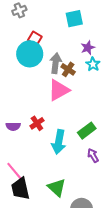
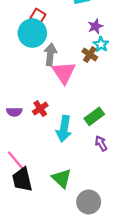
gray arrow: (56, 63) -> (50, 54), moved
brown cross: (68, 69) -> (90, 54), moved
pink triangle: (59, 90) -> (64, 72), turned -35

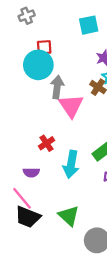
red square: (38, 16) -> (44, 47), turned -35
purple semicircle: (14, 112) -> (31, 173), moved
black trapezoid: (22, 179) -> (28, 217), turned -55

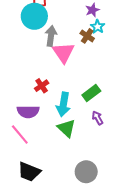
purple semicircle: (31, 173) -> (28, 112), size x1.5
green triangle: (69, 216) -> (66, 128), moved
black trapezoid: (28, 217) -> (29, 172), moved

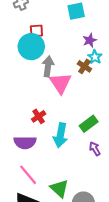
green triangle: (66, 128) -> (59, 188), moved
pink line: (20, 134) -> (28, 175), moved

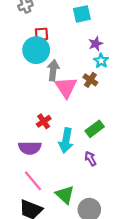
brown cross: (84, 66) -> (90, 80), moved
purple arrow: (95, 149) -> (90, 159), moved

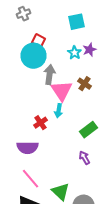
red square: (41, 34) -> (38, 41), turned 32
cyan star: (101, 61) -> (74, 53), moved
cyan arrow: (66, 140) -> (58, 111), moved, size x0.6

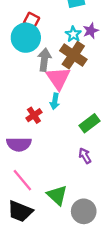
brown cross: (84, 84) -> (73, 55), moved, size x1.6

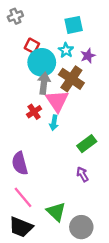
cyan star: (73, 34) -> (66, 50), moved
cyan circle: (26, 38) -> (42, 62), moved
red cross: (34, 115) -> (34, 112), moved
purple semicircle: (19, 144) -> (20, 163), turned 75

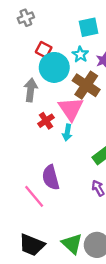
gray arrow: (44, 83) -> (31, 90), moved
purple semicircle: (20, 163) -> (51, 177), moved
pink line: (23, 197) -> (34, 196), moved
green triangle: (56, 212) -> (72, 244), moved

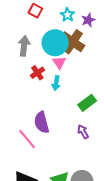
cyan circle: (54, 67) -> (55, 43), moved
pink triangle: (71, 109) -> (59, 62), size x0.6

